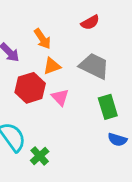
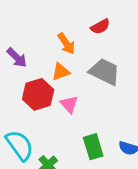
orange arrow: (42, 39) -> (66, 43), moved
green rectangle: (108, 107) -> (93, 147), moved

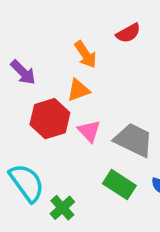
gray trapezoid: (105, 72) -> (134, 140), moved
green rectangle: (93, 147) -> (119, 185), turned -40

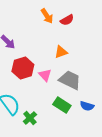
orange arrow: (86, 54) -> (47, 16), moved
orange triangle: (78, 90) -> (61, 52), moved

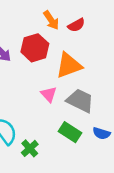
orange triangle: (61, 52) -> (69, 65), size x1.6
red hexagon: (23, 68) -> (35, 48), moved

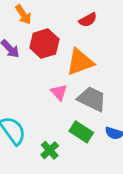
orange arrow: (51, 20) -> (23, 15), moved
green cross: (30, 148) -> (50, 150), moved

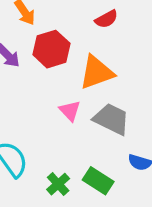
green rectangle: (81, 132) -> (98, 181), moved

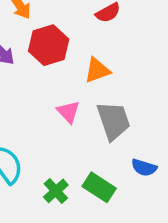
orange triangle: (96, 72) -> (97, 70), size x0.7
gray trapezoid: (111, 119) -> (113, 121), turned 45

